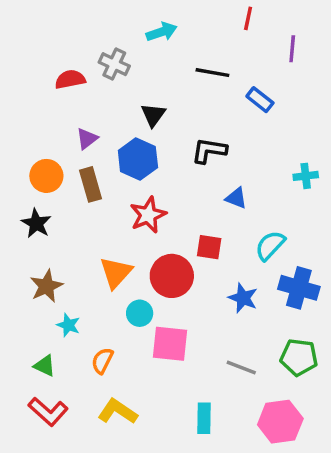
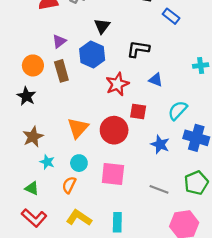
red star: (148, 215) -> (117, 84), moved
cyan circle: (140, 313) -> (79, 163), moved
green pentagon: (299, 357) -> (196, 183), turned -30
cyan rectangle: (204, 418) -> (117, 222), moved

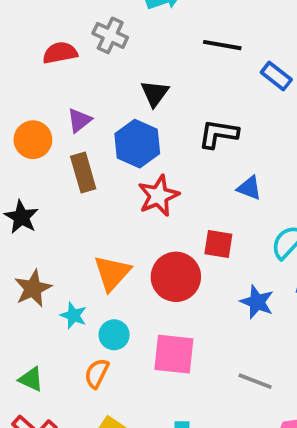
orange circle: (33, 65) -> (33, 140), moved
red star: (117, 84) -> (158, 196), moved
cyan star: (47, 162) -> (73, 315), moved

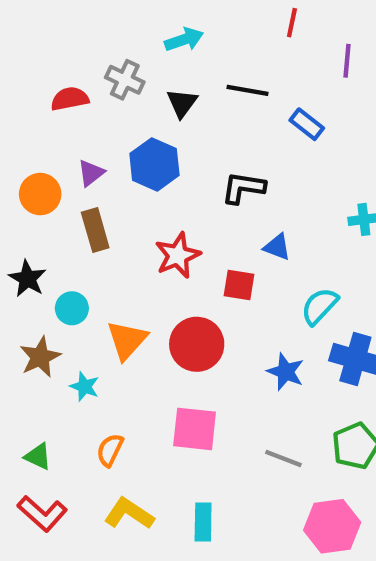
black triangle: (155, 93) -> (182, 103), moved
blue hexagon: (137, 144) -> (154, 164), moved
red square: (218, 244) -> (239, 285), moved
cyan circle: (114, 335) -> (72, 308), moved

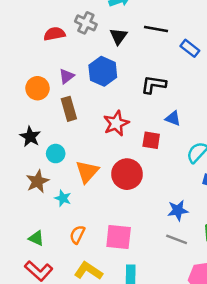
blue star: (286, 372) -> (178, 210), moved, turned -30
pink square: (195, 429) -> (119, 237), moved

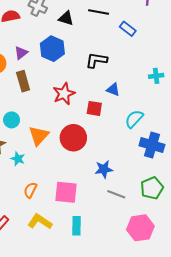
black triangle: (119, 36) -> (66, 18), turned -49
blue star: (178, 210) -> (104, 169), moved

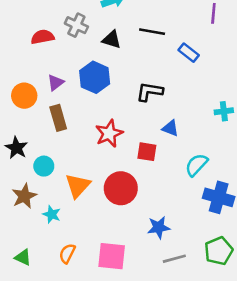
gray line: (116, 194) -> (174, 259), turned -36

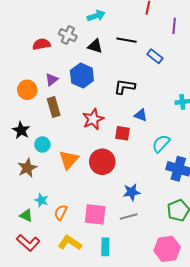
cyan star: (52, 214) -> (41, 200), moved
gray line: (174, 259) -> (129, 216), moved

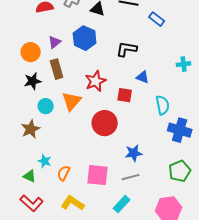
black star: (21, 130) -> (33, 81), moved, turned 30
cyan semicircle: (161, 143) -> (163, 105), turned 126
orange triangle: (69, 160) -> (72, 101), moved
cyan rectangle: (105, 247) -> (122, 204), moved, turned 42

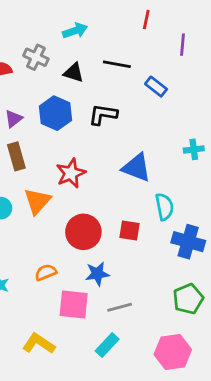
black L-shape: (127, 49) -> (103, 115), moved
blue triangle: (143, 77) -> (136, 168), size x1.6
red square: (125, 95) -> (129, 230), moved
blue star: (134, 153) -> (97, 274), moved
orange semicircle: (64, 173) -> (46, 272), moved, turned 42

